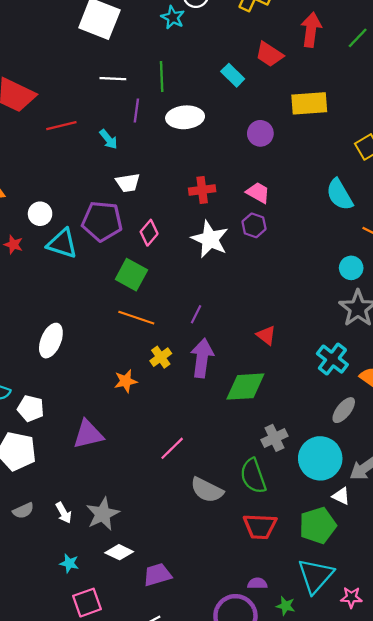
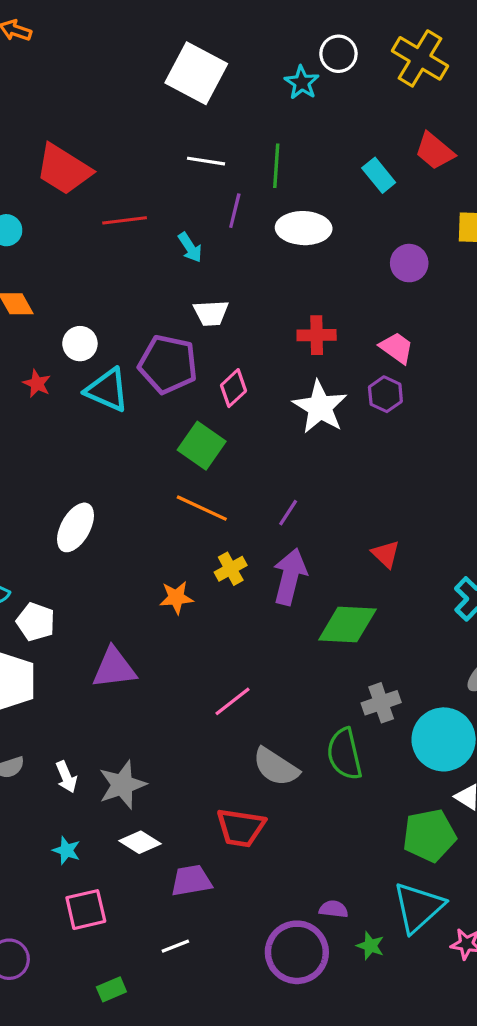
red trapezoid: (260, 526) -> (241, 828), moved

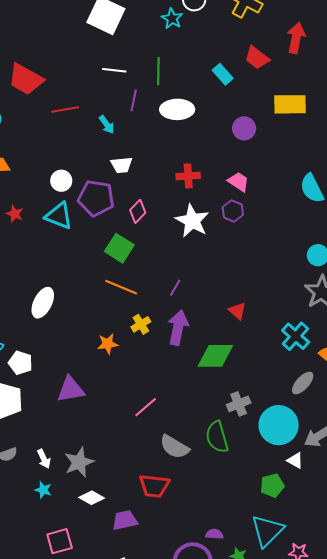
white circle: (80, 344) -> (61, 181), moved
green pentagon: (429, 835) -> (272, 485), size x0.7
cyan star: (66, 850) -> (43, 490), moved

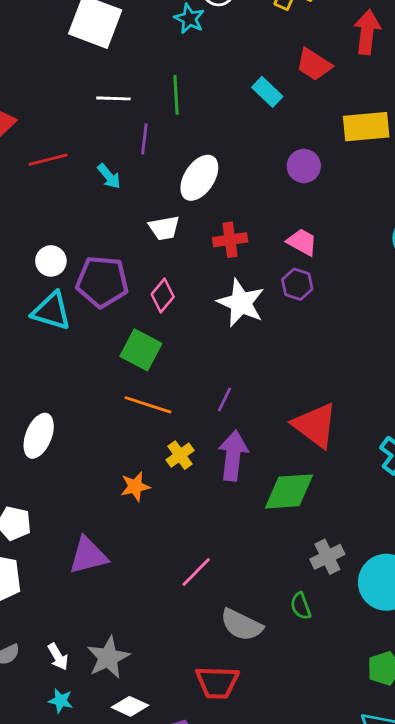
white ellipse: (177, 109) -> (199, 178), moved, turned -52
white trapezoid: (122, 165) -> (164, 228), moved
red triangle: (237, 311) -> (315, 425), size x1.8
green semicircle: (217, 437) -> (301, 606), size x0.6

